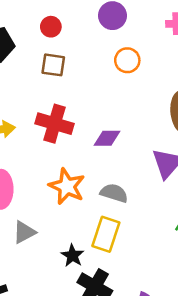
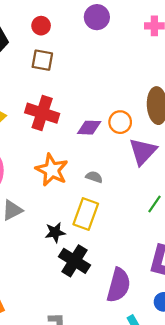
orange circle: (127, 60) -> (120, 122), moved
gray semicircle: (114, 193) -> (94, 177), size x0.7
black star: (72, 256) -> (55, 232), turned 30

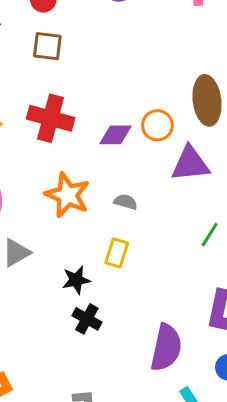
purple triangle: (143, 151) -> (190, 164), turned 44
yellow rectangle: (86, 214) -> (117, 253), size x0.7
black cross: (75, 261) -> (87, 319), moved, size x0.7

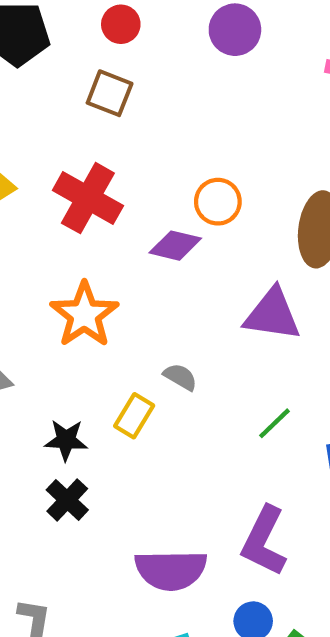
orange circle: (157, 125) -> (218, 202), moved
gray semicircle: (126, 202) -> (180, 377), moved
purple semicircle: (166, 348) -> (171, 570), turned 63

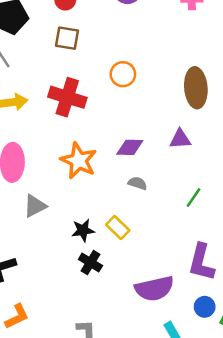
orange circle: (218, 202) -> (123, 74), moved
purple diamond: (175, 246) -> (130, 147), moved
purple triangle: (272, 315) -> (180, 139), size x0.7
yellow rectangle: (134, 416) -> (118, 228), moved, turned -65

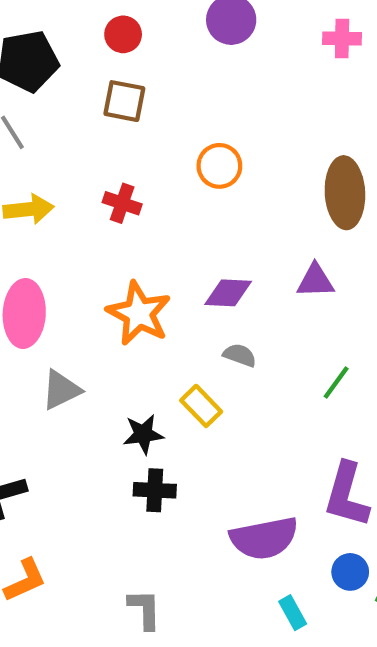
red cross: (67, 97) -> (122, 203), size x0.6
yellow rectangle: (118, 228) -> (201, 406), moved
black cross: (90, 263) -> (155, 490), turned -30

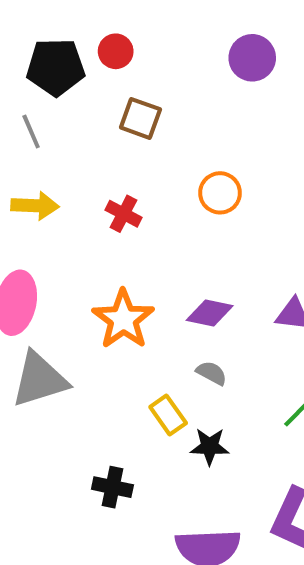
red circle: (123, 34) -> (116, 51), moved
gray triangle: (61, 390) -> (39, 380), size x1.5
black star: (143, 434) -> (210, 446), moved

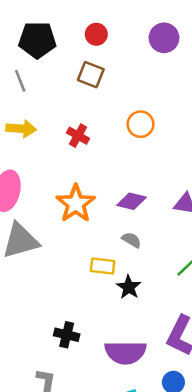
red circle: (116, 51) -> (96, 34), moved
yellow rectangle: (168, 415) -> (103, 266), turned -50
black star: (210, 446) -> (129, 287), turned 30
black cross: (112, 487) -> (67, 335), moved

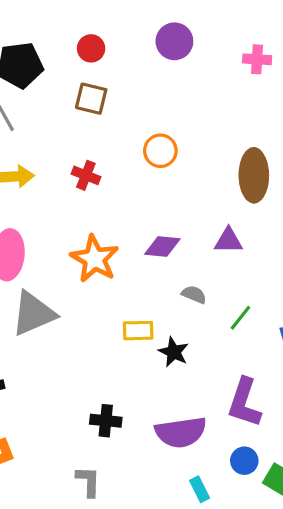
gray semicircle: (131, 240) -> (194, 294), moved

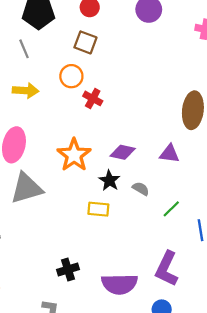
orange circle: (160, 151) -> (71, 76), moved
red cross: (86, 175) -> (93, 98), moved
black star: (174, 352) -> (109, 181), moved
black cross: (106, 421) -> (68, 270), turned -30

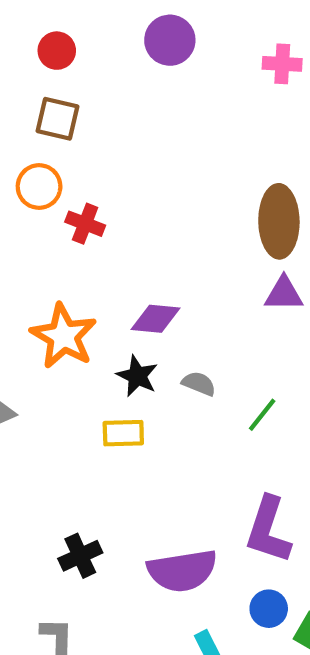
purple triangle: (169, 154) -> (284, 294), moved

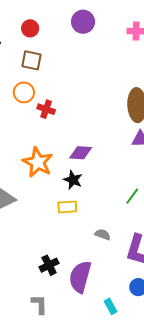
gray semicircle: (199, 384) -> (103, 235), moved
purple semicircle: (182, 571) -> (80, 277), moved, turned 116

